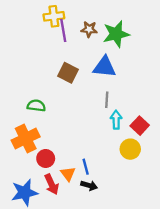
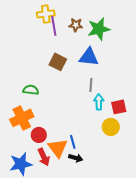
red square: (140, 126) -> (119, 107), turned 35
orange triangle: (68, 174) -> (58, 148), size x1.5

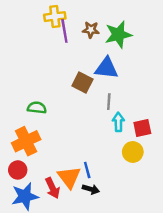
brown square: (58, 62) -> (82, 82), moved
red circle: (39, 135) -> (18, 170), moved

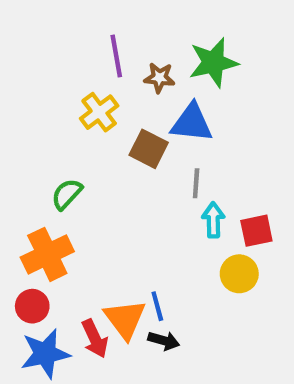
yellow cross: (55, 17) -> (99, 112), moved, turned -30
brown star: (91, 30) -> (159, 78), moved
green semicircle: (37, 108) -> (67, 194), turned -54

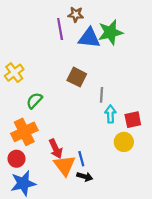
brown star: (159, 78) -> (76, 14), moved
yellow cross: (99, 112) -> (14, 73), moved
blue triangle: (192, 123) -> (89, 38), moved
red arrow: (95, 339) -> (56, 149), moved

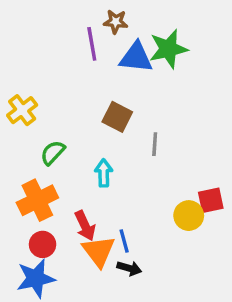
cyan arrow: (110, 114) -> (104, 173), moved
red square: (133, 120) -> (211, 200), moved
red circle: (16, 159) -> (43, 244), moved

